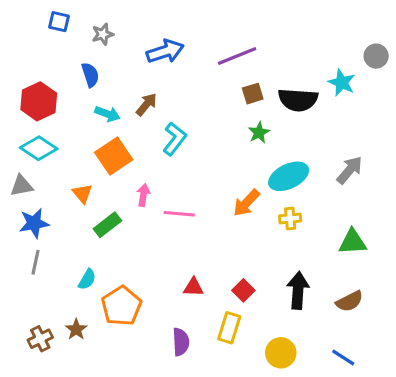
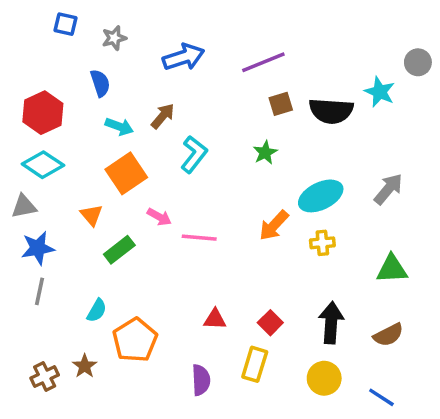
green star: (259, 133) -> (265, 153), moved
pink arrow: (143, 195) -> (159, 217), turned 110
yellow circle: (281, 353) -> (324, 378), moved

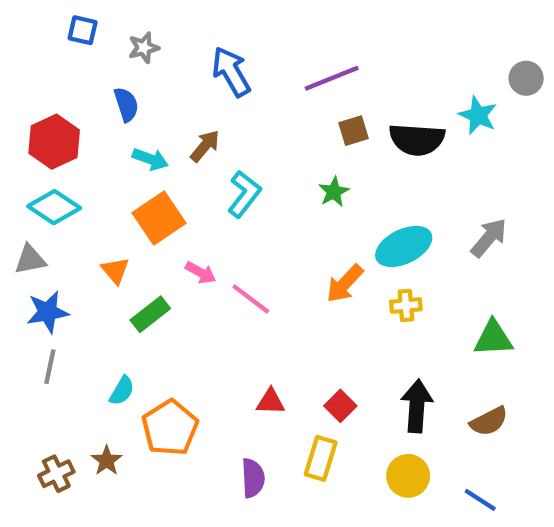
blue arrow: (184, 57) -> (231, 72), turned -102
pink line: (199, 238) -> (251, 299), turned 32

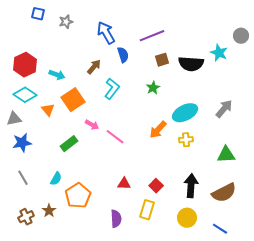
blue semicircle: (126, 104) -> (123, 55), moved
cyan arrow: (150, 159) -> (57, 75), moved
orange triangle: (115, 270) -> (48, 110), moved
gray line: (50, 367) -> (23, 178), moved, turned -42
brown semicircle: (489, 421) -> (224, 193), size x1.4

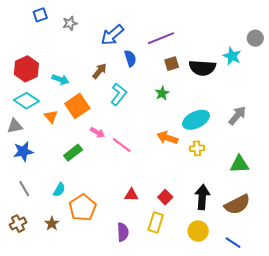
blue square: (38, 14) -> (40, 15), turned -32
blue arrow: (106, 33) -> (112, 35), turned -100
orange arrow: (158, 130) -> (167, 138), turned 66
brown cross: (26, 217) -> (18, 224), moved

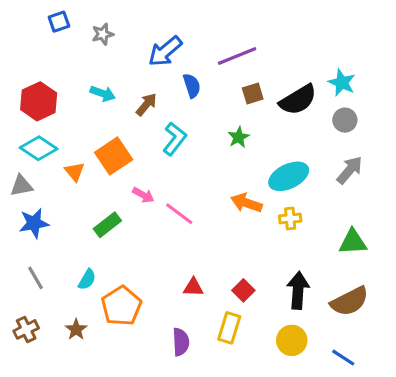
gray circle: (255, 38) -> (345, 120), moved
black semicircle: (202, 68) -> (298, 100), turned -35
cyan arrow: (60, 79) -> (103, 94), moved

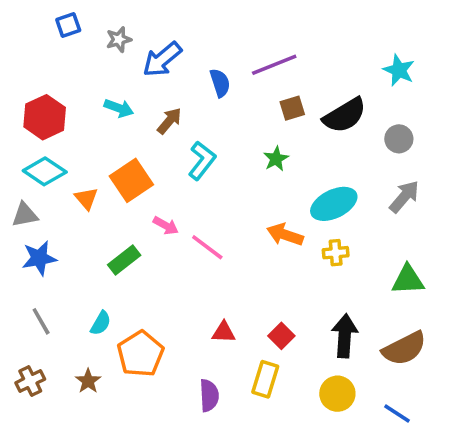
blue arrow: (165, 51) -> (162, 59), moved
cyan star: (342, 83) -> (399, 70), moved
blue semicircle: (192, 86) -> (220, 83), moved

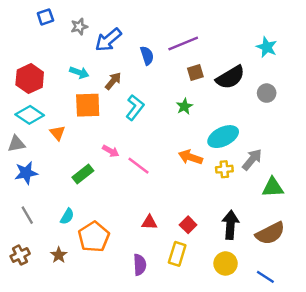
orange square: (131, 180) -> (88, 105), moved, turned 32
gray arrow: (404, 197) -> (252, 160), moved

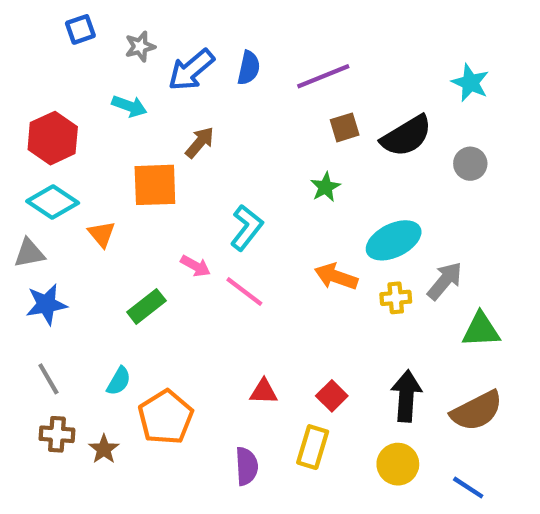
blue semicircle: (147, 56) -> (249, 68), moved, turned 30
cyan arrow: (79, 73) -> (129, 106), moved
cyan L-shape: (135, 108) -> (247, 228), moved
brown cross: (20, 255) -> (57, 434), moved, turned 30

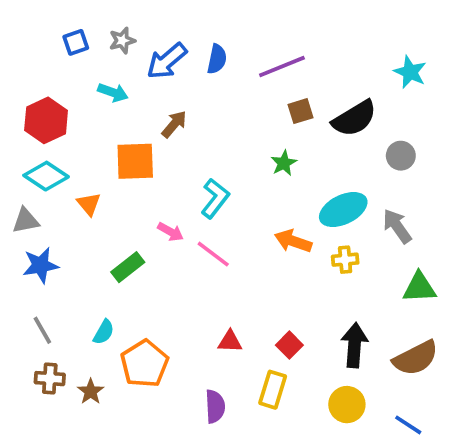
blue square: (80, 29) -> (76, 42), moved
gray circle: (470, 164) -> (401, 156), moved
gray arrow: (445, 281) -> (397, 226), moved, turned -75

